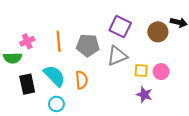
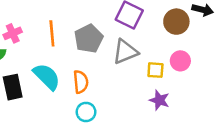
gray pentagon: (88, 45) -> (89, 39), turned -30
pink circle: (161, 72) -> (180, 61), moved
cyan circle: (56, 104) -> (86, 112), moved

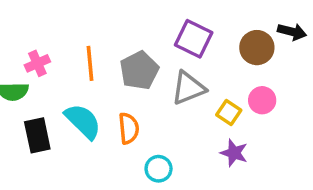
yellow square: (155, 70) -> (229, 113), turned 30
cyan circle: (86, 112) -> (159, 169), moved

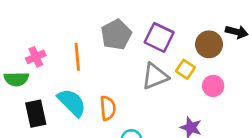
gray pentagon: (139, 70) -> (116, 35), moved
yellow square: (229, 113) -> (185, 69), moved

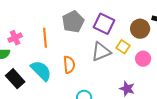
orange semicircle: (108, 108) -> (69, 65), moved
black rectangle: (36, 114) -> (15, 79), turned -30

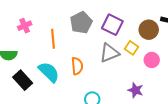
pink cross: (15, 38) -> (25, 26), moved

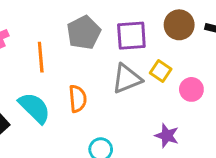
purple square: (112, 25) -> (131, 36), turned -30
brown circle: (149, 30) -> (179, 25), moved

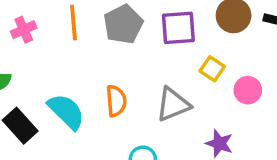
orange line: (41, 57) -> (73, 23), moved
gray triangle: (127, 79) -> (173, 104), moved

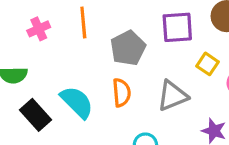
gray pentagon: (123, 24) -> (128, 48), moved

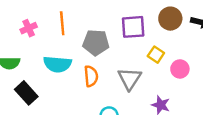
gray pentagon: (128, 48) -> (96, 43), turned 30
gray triangle: (172, 96) -> (129, 79), turned -35
cyan semicircle: (77, 102) -> (57, 64), moved, turned 140

